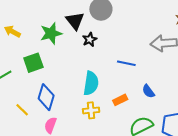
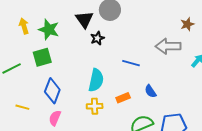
yellow arrow: (12, 32) -> (24, 26), turned 42
green star: (51, 33) -> (49, 29), moved, turned 30
yellow line: (22, 110) -> (22, 107), moved, turned -32

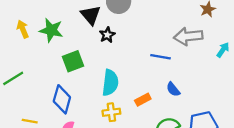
green square: (42, 57) -> (73, 61), moved
blue line: (131, 63) -> (161, 57), moved

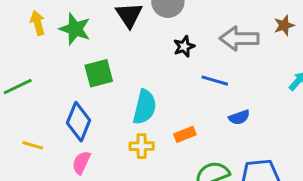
black star: (107, 35) -> (184, 46), moved
gray arrow: (188, 36) -> (239, 39), moved
blue semicircle: (173, 89) -> (239, 117), moved, turned -77

